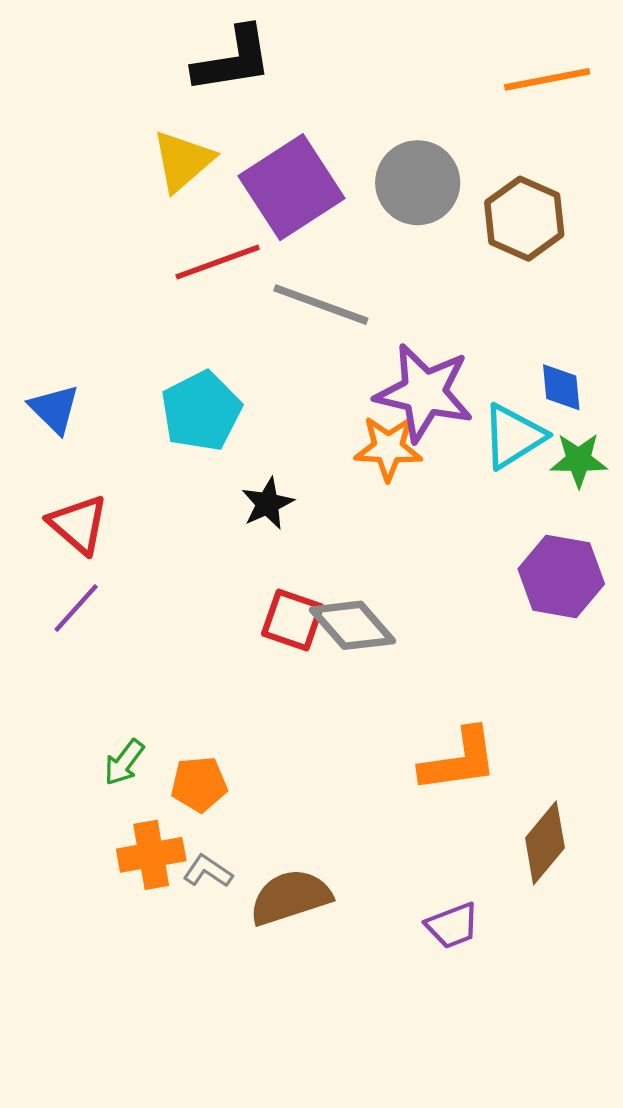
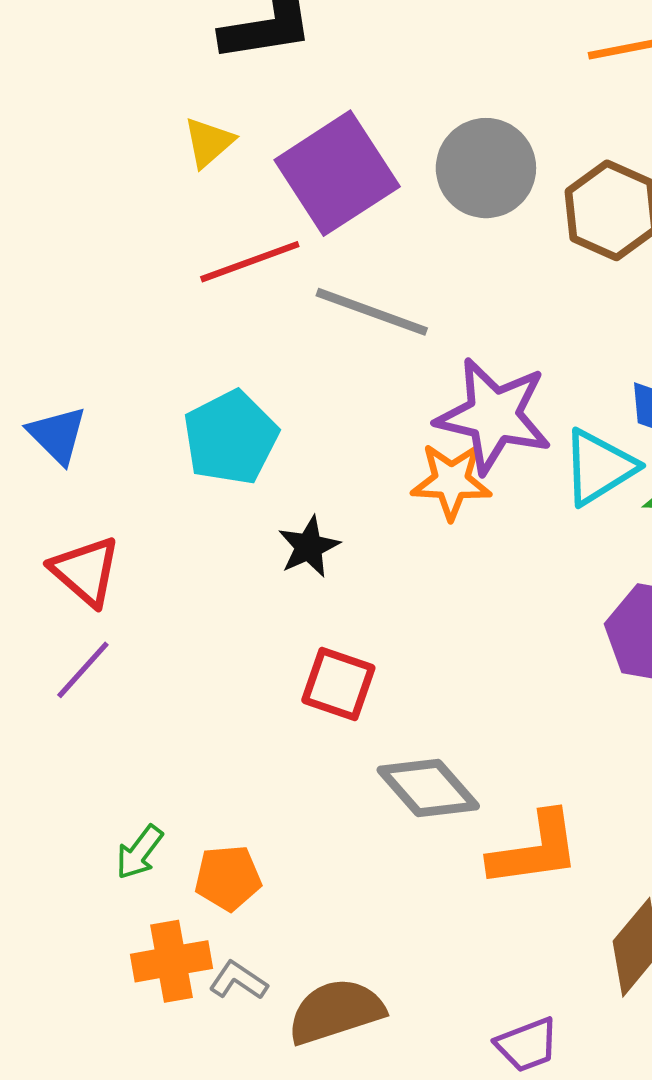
yellow triangle: (183, 161) -> (209, 142), size x0.7
gray diamond: (352, 625) -> (428, 788), moved

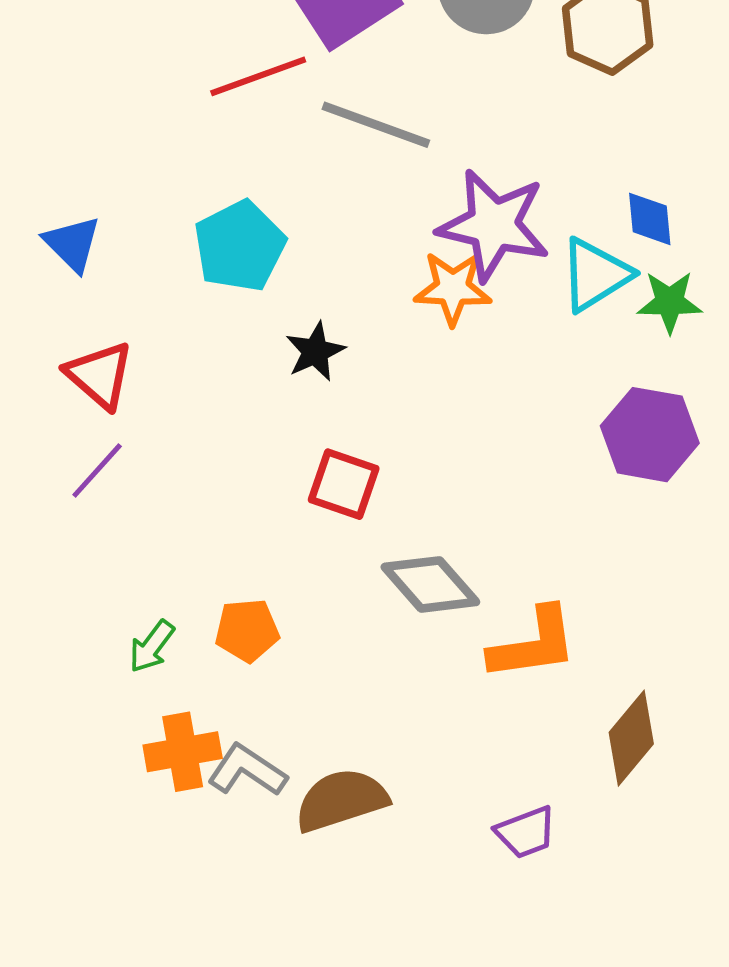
orange pentagon: (228, 878) -> (247, 630), moved
gray L-shape: (238, 981) -> (247, 770), size x1.4

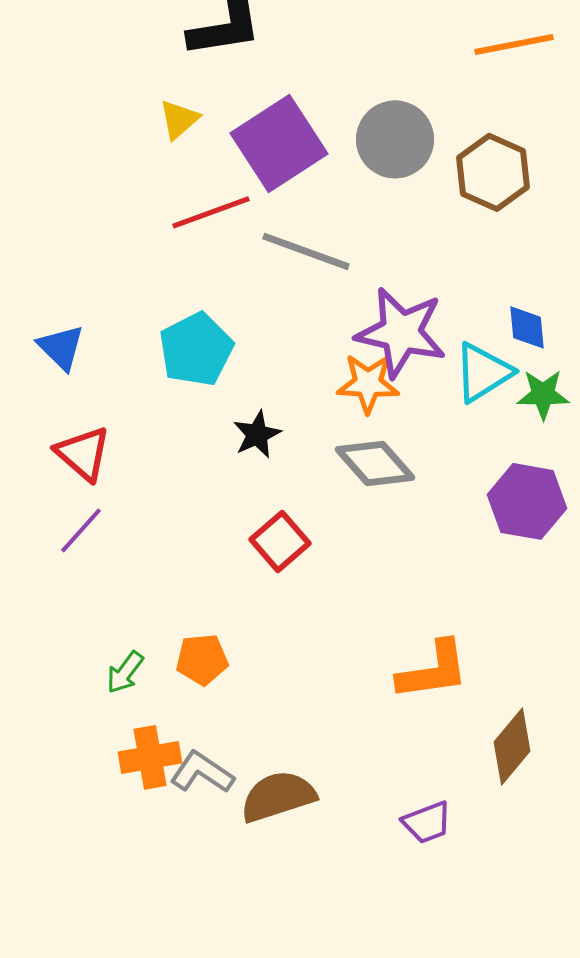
red square: (344, 484) -> (280, 541), turned 30
gray diamond: (430, 584) -> (375, 463), moved

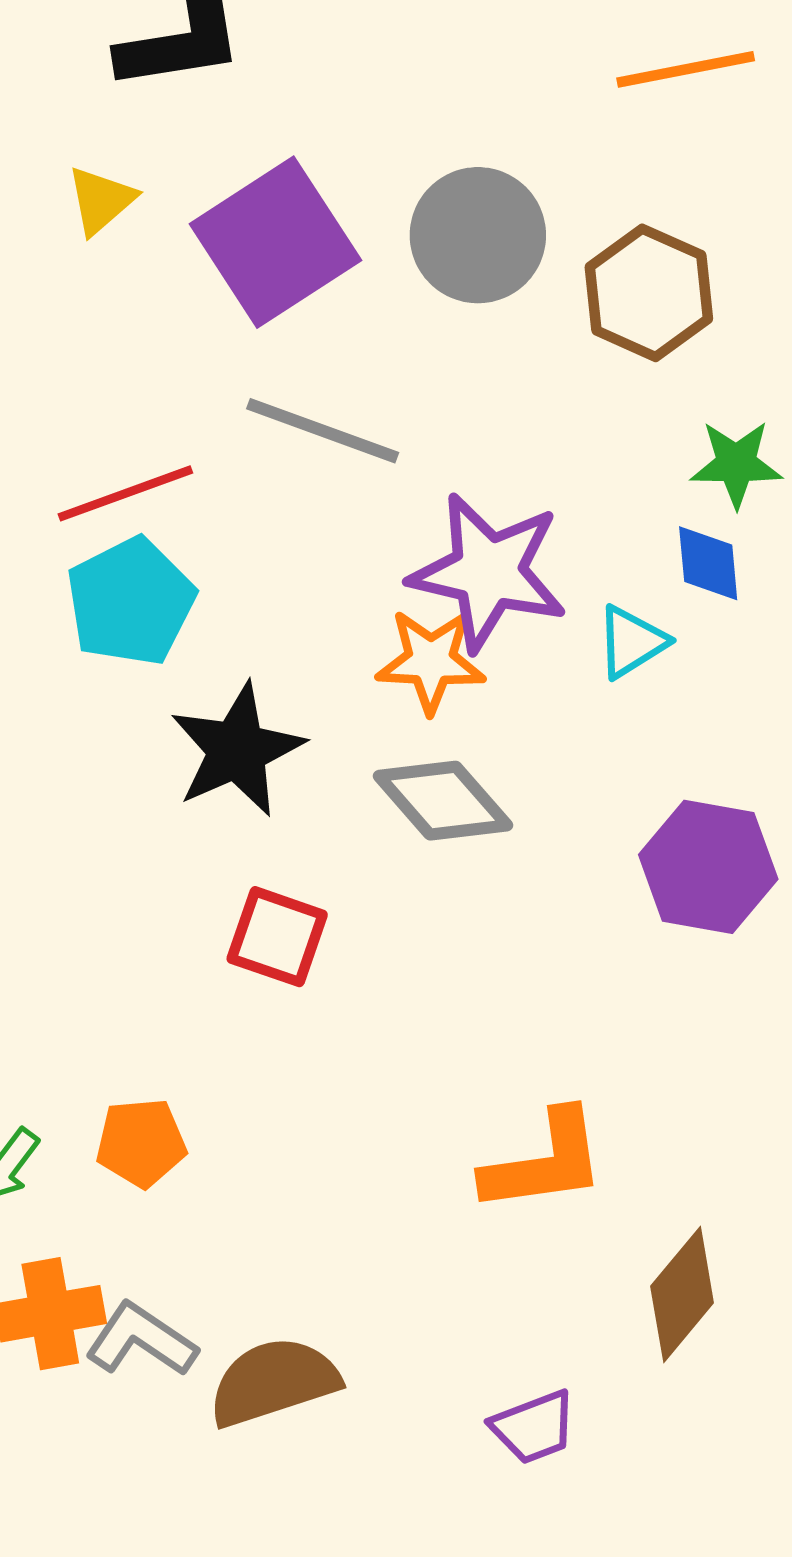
red line: (211, 212) -> (125, 493), moved
cyan triangle: (483, 372) -> (631, 642), size x0.7
green star: (543, 394) -> (736, 464), moved
black star: (257, 434) -> (237, 750), size x1.6
red square: (280, 541) -> (277, 937), turned -30

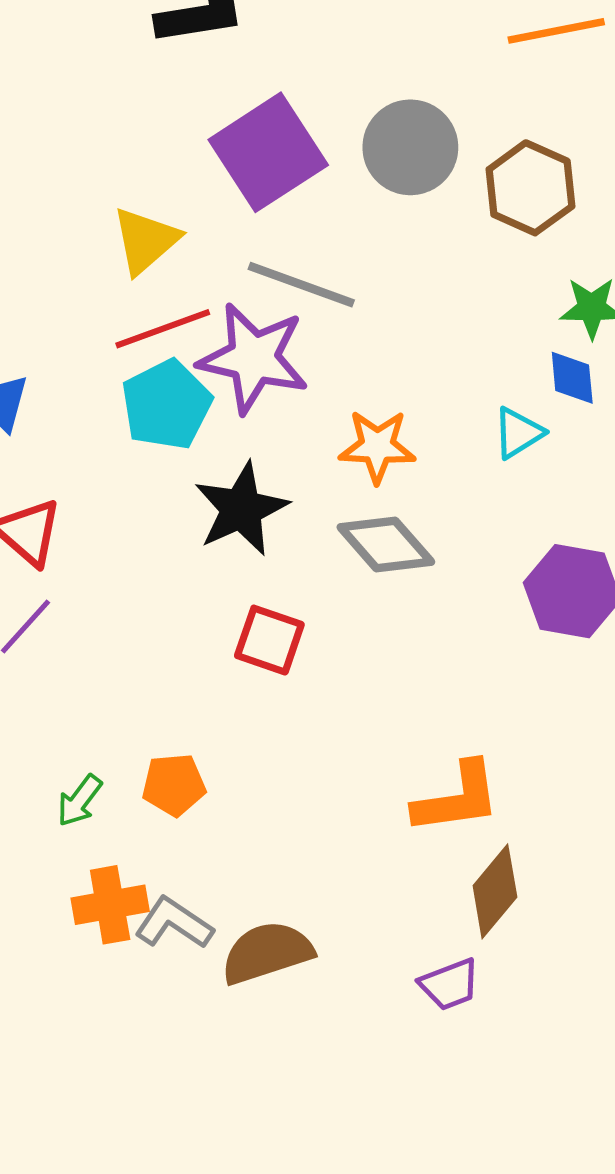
yellow triangle: (101, 200) -> (146, 241), moved, size x1.4
purple star: (488, 572) -> (253, 358), moved
brown diamond: (682, 1294) -> (495, 891), moved

